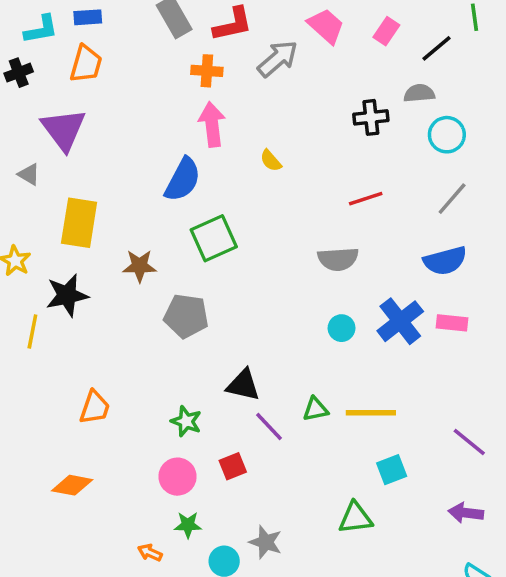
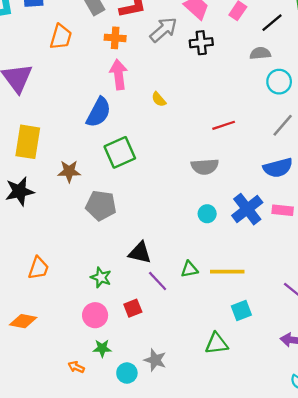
orange trapezoid: (86, 64) -> (61, 37), moved
black cross: (371, 117) -> (201, 43), moved

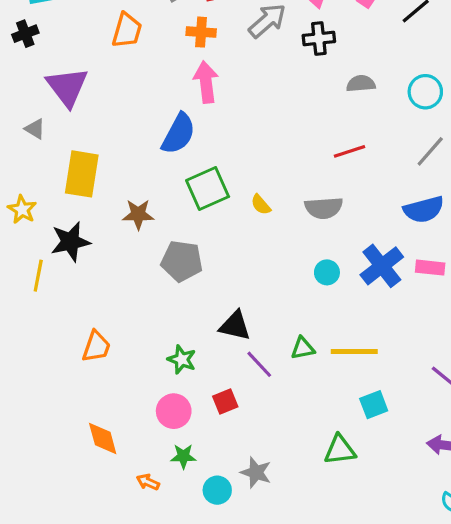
gray semicircle: (260, 53) -> (361, 84), moved
yellow semicircle: (159, 99) -> (261, 205), moved
orange diamond: (23, 321) -> (103, 439), moved, turned 64

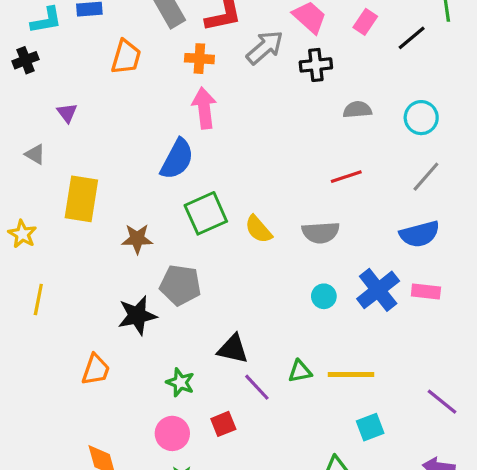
purple triangle: (67, 87) -> (67, 113), size x0.5
yellow semicircle: (261, 205) -> (258, 229), size x1.4
black star: (70, 242) -> (137, 315), moved

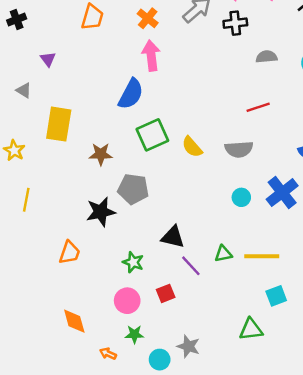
orange cross: (199, 59) -> (148, 18), turned 35

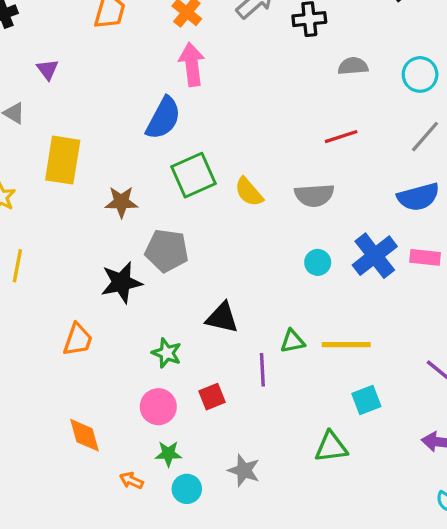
purple line: (191, 266) -> (262, 370), moved, turned 40
cyan circle: (160, 360) -> (187, 489), moved

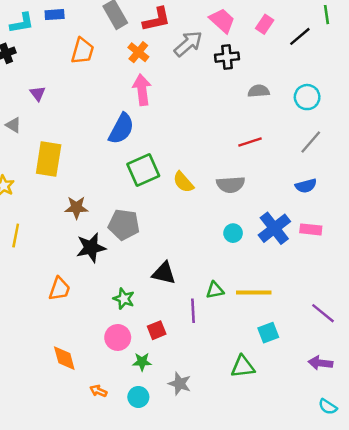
blue semicircle: (418, 197) -> (306, 186), size x0.7
brown star: (121, 202) -> (76, 208), moved
green star: (168, 454) -> (142, 362), moved

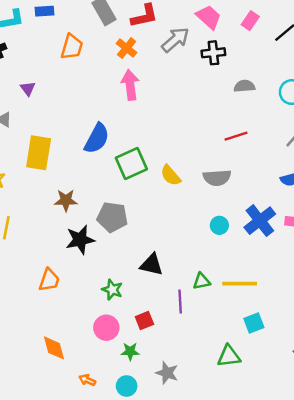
blue semicircle: (121, 129) -> (97, 138), moved

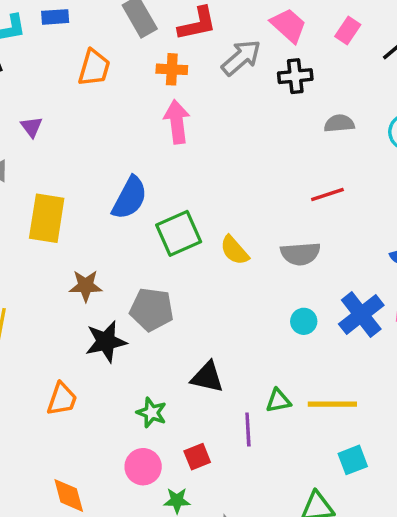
orange cross: (127, 48) -> (172, 69), turned -36

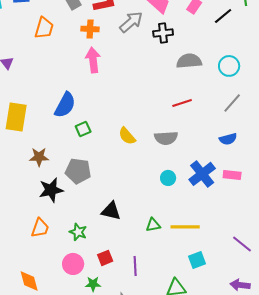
gray semicircle: (339, 123) -> (189, 61), size x1.4
green square: (179, 233) -> (83, 129), moved, size x0.6
orange trapezoid: (62, 399) -> (40, 228), moved
purple line: (248, 430) -> (135, 266), moved

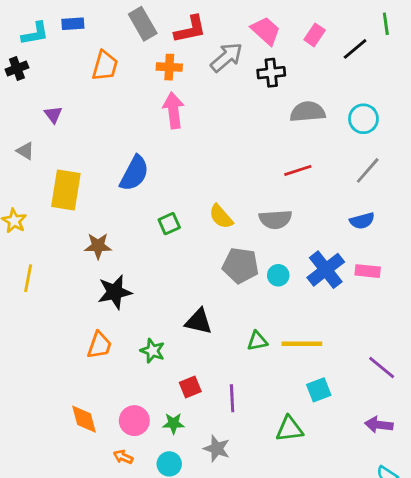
green square: (83, 129) -> (169, 224), moved
gray pentagon: (78, 171) -> (241, 265), moved
pink circle: (73, 264) -> (134, 421), moved

